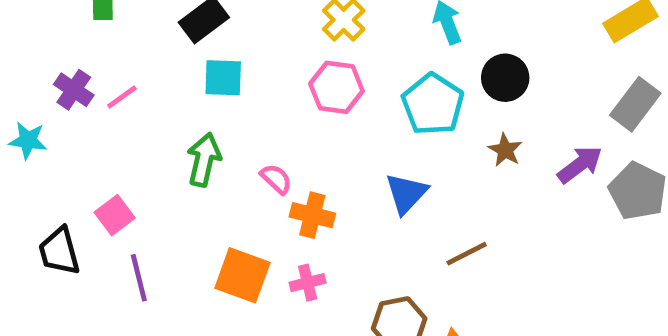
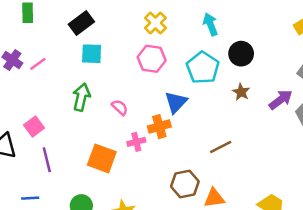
blue triangle: (406, 193) -> (176, 102), moved
orange cross: (312, 215) -> (159, 127), moved, turned -30
pink cross: (308, 283) -> (136, 142), moved

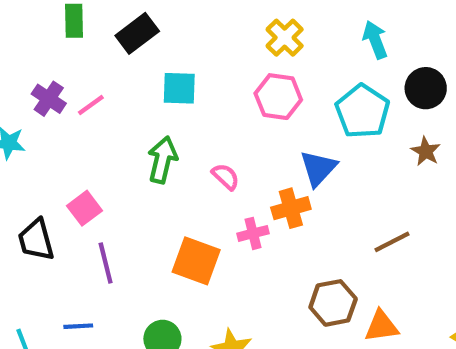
black rectangle: (81, 23) -> (137, 33), moved

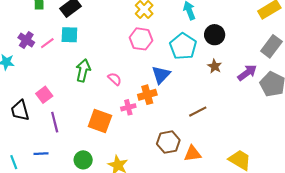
cyan square: (179, 88) -> (69, 35), moved

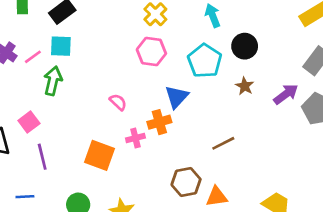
green arrow: (83, 70) -> (53, 81), moved

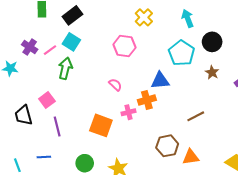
cyan square: (61, 46) -> (71, 42), turned 30
pink hexagon: (151, 51) -> (124, 46), moved
blue triangle: (177, 97) -> (160, 81), turned 42

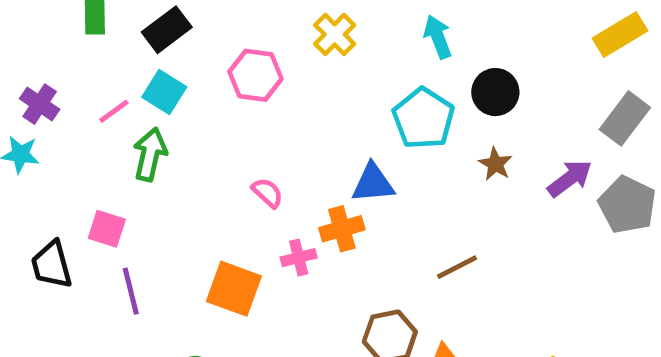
pink hexagon: (124, 46) -> (255, 75), moved
purple cross: (30, 47) -> (40, 104), moved
pink square: (47, 100) -> (107, 229), turned -35

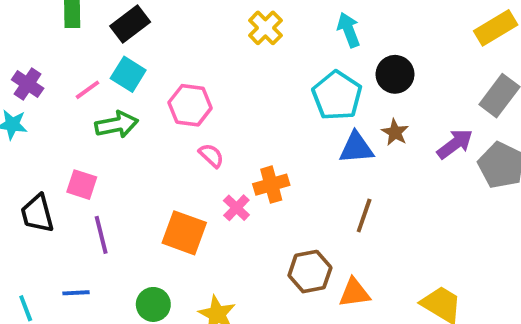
pink hexagon: (255, 75) -> (190, 105), moved
green arrow: (150, 154) -> (117, 125), turned 66
blue triangle: (373, 183) -> (356, 148), moved
pink cross: (299, 258) -> (236, 208), turned -32
brown line: (457, 267) -> (364, 215), turned -44

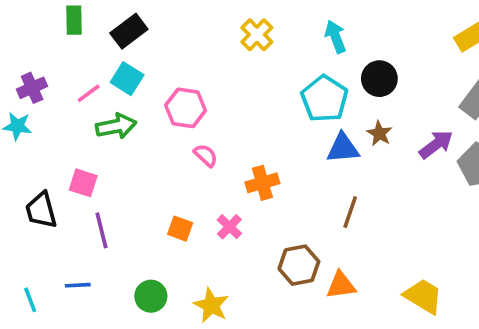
purple cross: (28, 84) -> (32, 88), turned 32
pink cross: (236, 208) -> (229, 227), moved
orange square: (184, 233) -> (180, 229), size x0.6

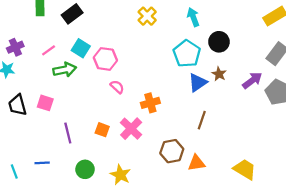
cyan square: (127, 79) -> (81, 48), moved
blue triangle: (343, 148) -> (198, 83), turned -30
black trapezoid: (41, 210) -> (17, 105), moved
pink cross: (229, 227) -> (131, 129), size x1.5
purple line: (101, 230) -> (68, 133), moved

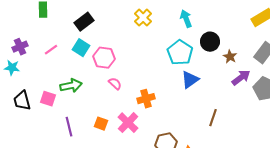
black rectangle: (72, 14) -> (84, 22), moved
green arrow: (65, 70) -> (71, 86), moved
brown star: (219, 74) -> (230, 57), moved
brown line: (202, 120) -> (213, 118), moved

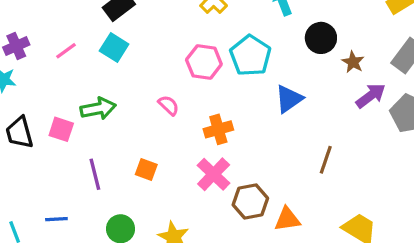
cyan pentagon: (180, 53) -> (250, 56), moved
pink hexagon: (104, 58) -> (204, 62), moved
pink cross: (128, 123) -> (214, 174), moved

